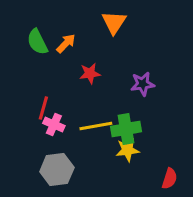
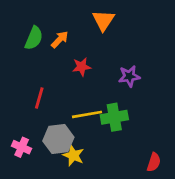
green semicircle: (37, 42) -> (34, 38), turned -130
pink cross: (54, 124) -> (22, 147), moved
yellow star: (127, 150) -> (73, 155), moved, turned 30
gray hexagon: (57, 170) -> (58, 139), moved

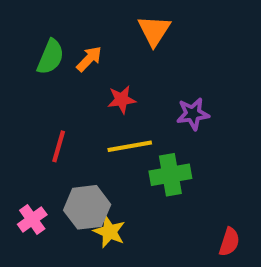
yellow line: (87, 114) -> (130, 146), moved
pink cross: (22, 147) -> (32, 219), turned 30

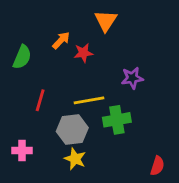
green semicircle: (50, 57) -> (22, 57), moved
red star: (122, 100) -> (83, 53), moved
gray hexagon: (87, 207) -> (72, 130), moved
pink cross: (32, 219) -> (22, 151), turned 36

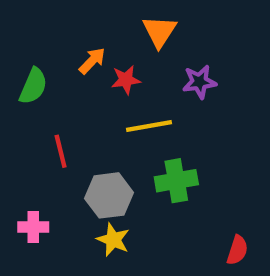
purple star: (132, 78) -> (199, 82), moved
red line: (40, 100) -> (61, 151), turned -30
yellow line: (89, 100) -> (149, 126), moved

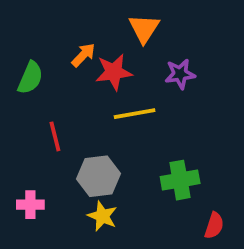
red star: (126, 80) -> (114, 72), size x1.4
green cross: (176, 181) -> (180, 180), moved

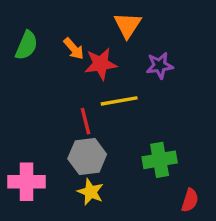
orange arrow: (83, 55) -> (74, 49), turned 95
green semicircle: (30, 78) -> (27, 45), moved
red line: (55, 136) -> (85, 121), moved
pink cross: (30, 205) -> (27, 182), size x1.5

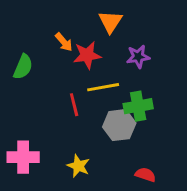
green semicircle: (27, 45) -> (23, 67), moved
gray hexagon: (87, 156) -> (119, 125), moved
green cross: (160, 160) -> (138, 106), moved
red semicircle: (190, 200) -> (145, 175), moved, turned -90

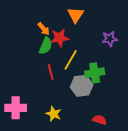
purple star: (138, 57) -> (110, 39), moved
green semicircle: (23, 67) -> (46, 46), moved
yellow line: (103, 87) -> (71, 60), turned -50

